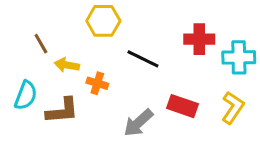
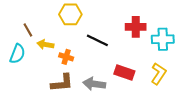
cyan semicircle: (26, 95) -> (17, 54), moved
brown L-shape: (62, 111) -> (62, 83), moved
gray arrow: (138, 123) -> (94, 84), turned 50

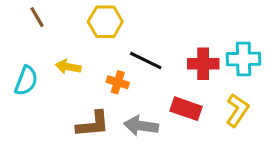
red cross: (136, 27) -> (203, 64), moved
brown line: (28, 30) -> (37, 17), moved
orange cross: (66, 57) -> (118, 82), moved

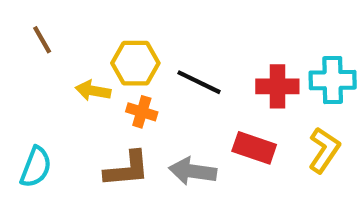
brown line: (37, 17) -> (42, 40), moved
yellow hexagon: (105, 22) -> (135, 63), moved
cyan semicircle: (26, 81) -> (36, 167), moved
orange cross: (118, 82) -> (142, 112), moved

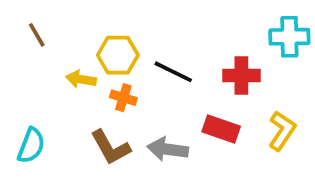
cyan cross: (333, 80) -> (289, 37), moved
brown L-shape: (127, 169) -> (110, 147), turned 66

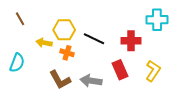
red rectangle: (221, 129) -> (120, 70), turned 48
cyan semicircle: (31, 146) -> (17, 63), moved

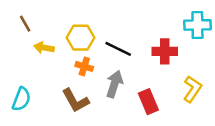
yellow arrow: (44, 43) -> (44, 48), moved
cyan semicircle: (17, 63) -> (21, 99), moved
red rectangle: (120, 70) -> (148, 102), moved
gray arrow: (91, 81) -> (114, 84), moved, turned 100

